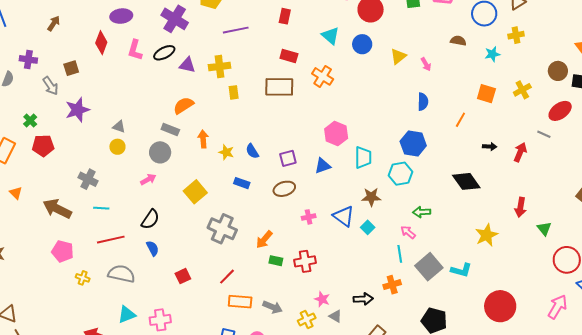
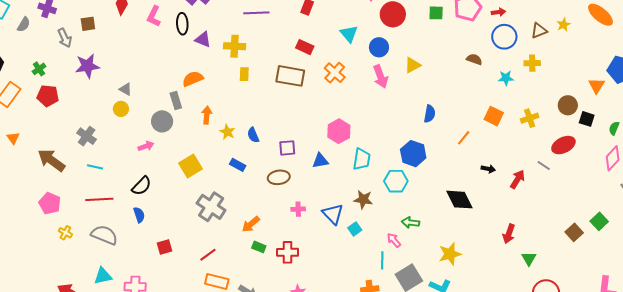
black ellipse: (164, 53) -> (182, 24), turned -75
pink arrow: (426, 64) -> (381, 77), moved, size x1.6
gray rectangle: (170, 130) -> (176, 100), turned 42
yellow star: (487, 235) -> (450, 254), moved

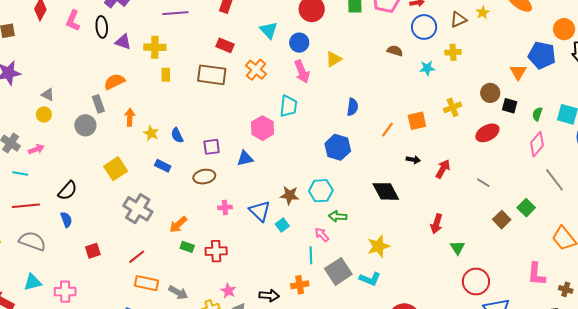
orange square: (494, 116) -> (417, 121), moved, turned -36
pink arrow: (146, 146) -> (36, 149), moved
cyan trapezoid: (362, 159) -> (288, 106), moved
gray line: (544, 165) -> (483, 183), moved
cyan hexagon: (396, 181) -> (321, 191), moved

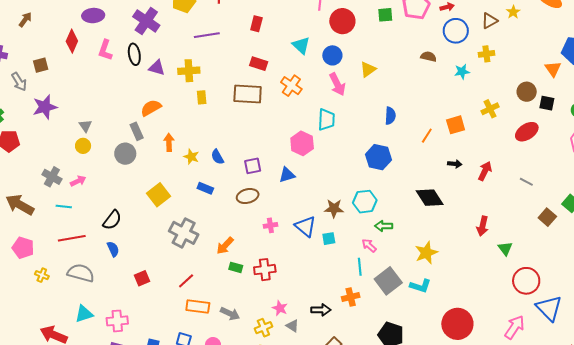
gray triangle: (48, 95) -> (85, 126), turned 32
cyan square: (282, 225) -> (329, 239), turned 32

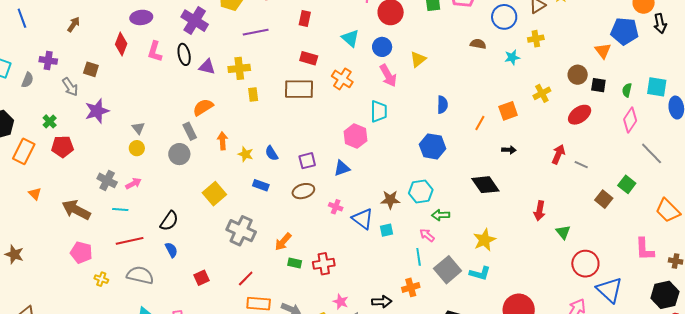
brown square: (41, 65) -> (91, 69), turned 35
red arrow: (485, 171) -> (558, 154), moved
pink cross: (270, 225) -> (336, 207), moved, turned 32

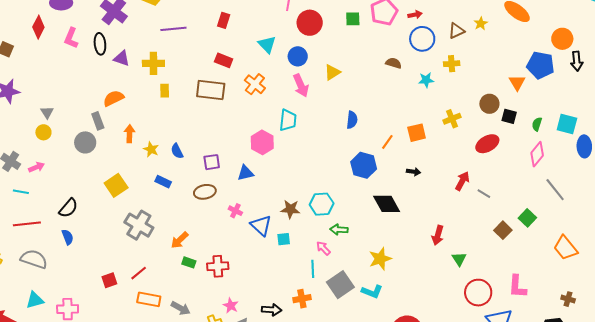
blue hexagon: (432, 146) -> (364, 165), moved
pink L-shape: (645, 249) -> (517, 287), moved
red square: (201, 278) -> (109, 280), moved

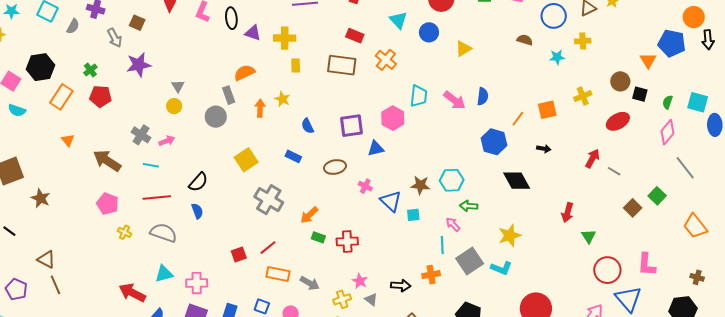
pink arrow: (301, 85) -> (455, 100), moved, turned -30
yellow star: (151, 149) -> (282, 99), moved
purple square: (212, 162) -> (352, 126), moved, size x1.4

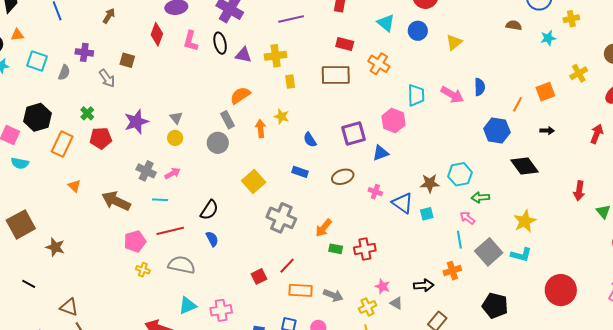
purple star: (139, 65) -> (136, 122), moved
pink pentagon: (107, 204) -> (135, 241), moved, turned -30

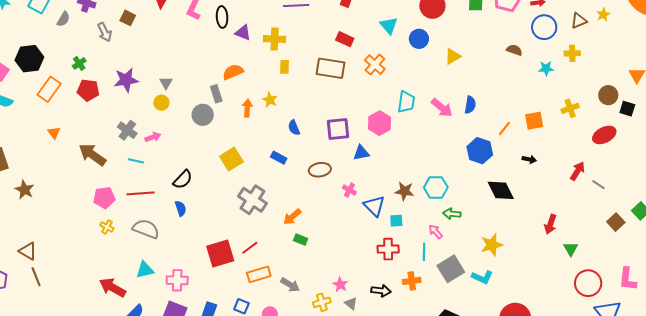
red cross: (365, 249) -> (388, 249), moved
red square: (259, 276) -> (220, 254), size x1.8
orange rectangle: (301, 290) -> (259, 274), turned -30

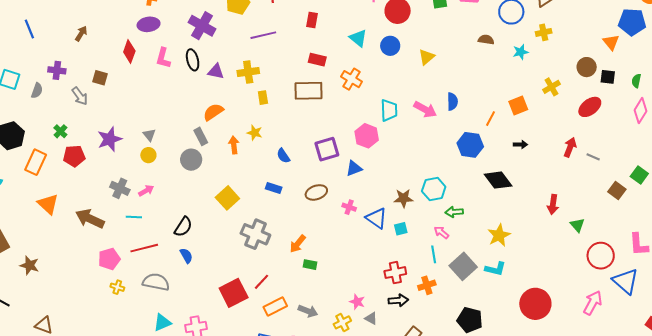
orange triangle: (54, 133) -> (48, 204), size x1.6
red cross: (388, 249) -> (395, 273), moved

